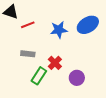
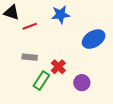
blue ellipse: (88, 25) -> (94, 39), moved
blue star: (59, 30) -> (61, 15), moved

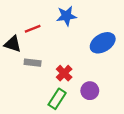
black triangle: (12, 12) -> (13, 44), moved
green rectangle: (41, 81) -> (57, 99), moved

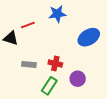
gray rectangle: (33, 63) -> (29, 65), moved
red cross: (64, 73) -> (55, 64), turned -32

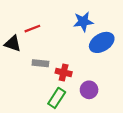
blue star: (57, 14) -> (83, 22), moved
gray rectangle: (29, 65) -> (40, 63), moved

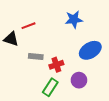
blue ellipse: (102, 42) -> (90, 50), moved
red cross: (64, 72) -> (56, 65), turned -32

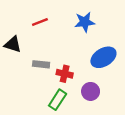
red line: (29, 26) -> (40, 22), moved
red cross: (56, 65) -> (65, 74), turned 32

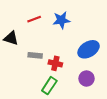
blue star: (85, 22) -> (61, 20), moved
purple circle: (91, 91) -> (87, 79), moved

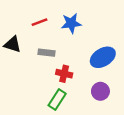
gray rectangle: (35, 55) -> (47, 53), moved

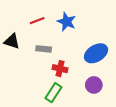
blue star: (71, 23) -> (67, 22), turned 30

